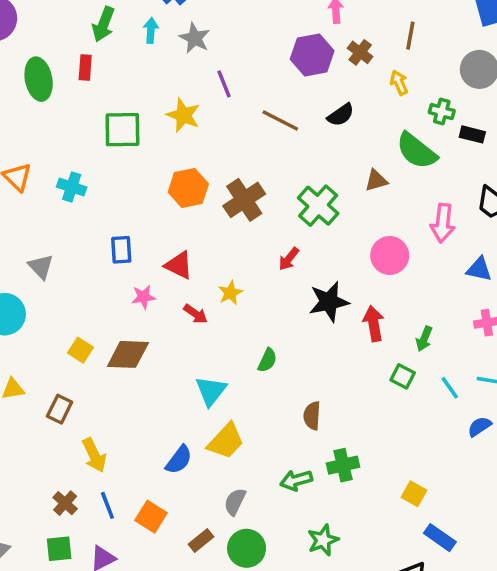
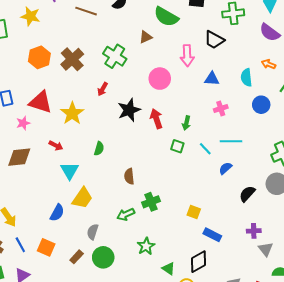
red triangle: (179, 265) -> (41, 102), size x1.4
yellow star: (230, 293) -> (72, 113), size x1.6
red arrow: (196, 314) -> (56, 146), moved

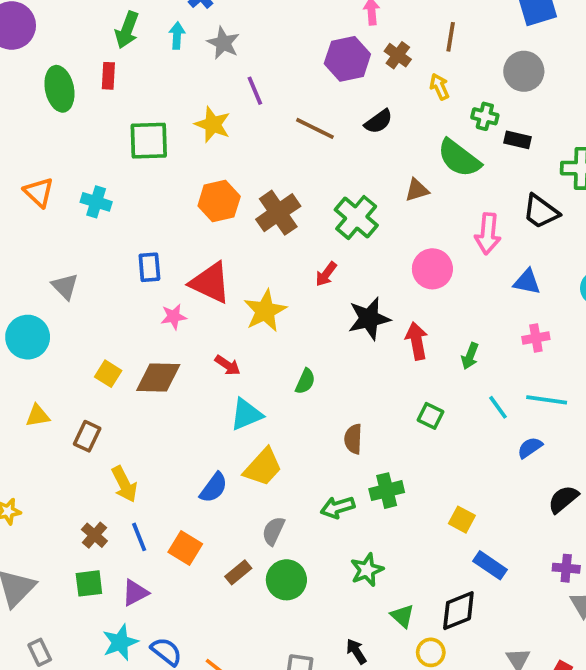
green square: (177, 146) -> (431, 416), moved
cyan triangle: (69, 171) -> (246, 414), turned 30

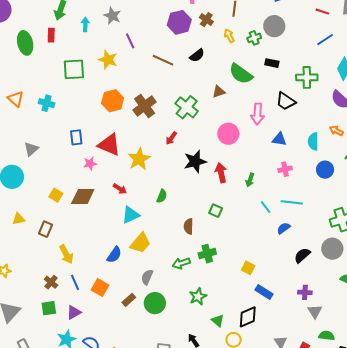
cyan arrow: (177, 36) -> (85, 24), moved
green cross: (485, 116) -> (254, 38), moved, turned -32
gray triangle: (65, 286) -> (31, 149), turned 35
green square: (431, 416) -> (216, 211), moved

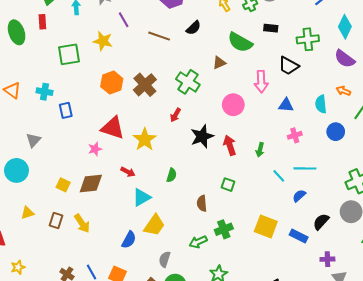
blue rectangle: (76, 137) -> (66, 110), moved
yellow arrow: (66, 254) -> (82, 223), moved
yellow square: (248, 268) -> (266, 227), moved, size x1.6
blue rectangle: (264, 292) -> (299, 236), moved

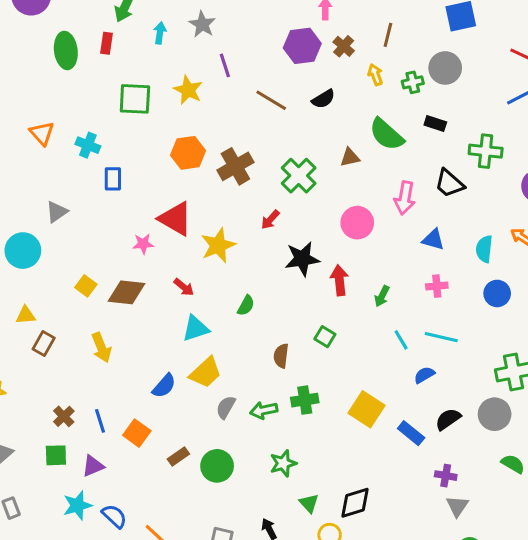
brown rectangle: (56, 221) -> (44, 343), moved
gray semicircle: (165, 259) -> (226, 407), moved

